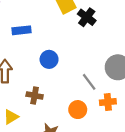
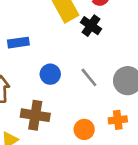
gray line: (89, 82) -> (89, 77), moved
brown cross: (35, 96) -> (35, 115), size x1.5

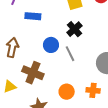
black cross: (91, 26) -> (74, 29), moved
gray line: (89, 77) -> (70, 54), moved

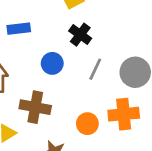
gray line: (70, 54) -> (95, 69), moved, turned 63
orange cross: (93, 90) -> (124, 114), size x1.5

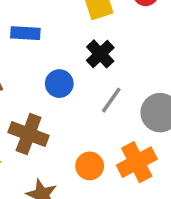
orange cross: (124, 114) -> (137, 162), turned -32

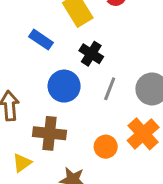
blue rectangle: (25, 33) -> (41, 40), moved, turned 45
blue circle: (59, 84) -> (64, 86), size x1.4

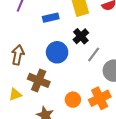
blue rectangle: (41, 40) -> (51, 18), turned -63
gray line: (110, 89) -> (94, 54), moved

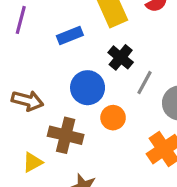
brown arrow: (18, 55) -> (27, 101), turned 102
orange circle: (73, 100) -> (113, 118), moved

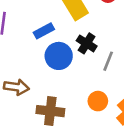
blue circle: (88, 88) -> (59, 56), moved
orange circle: (113, 118) -> (98, 101), moved

